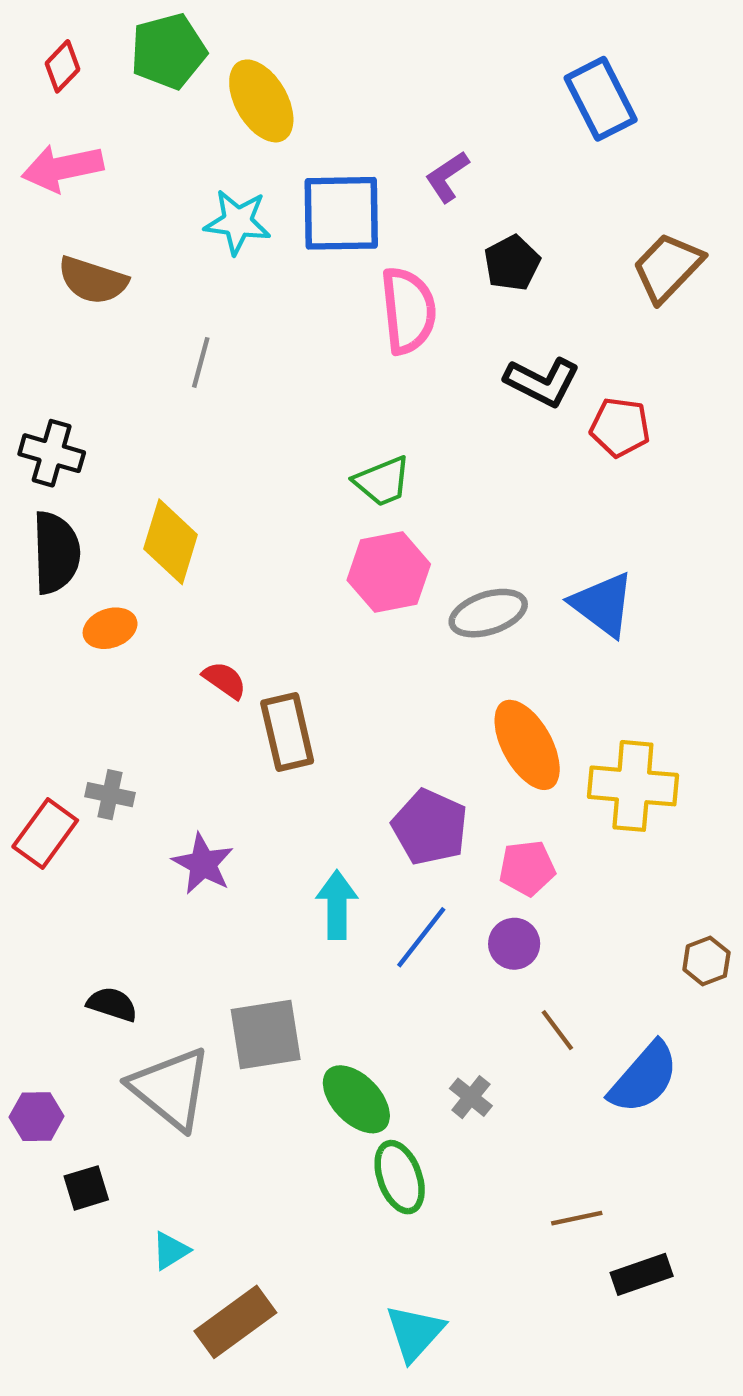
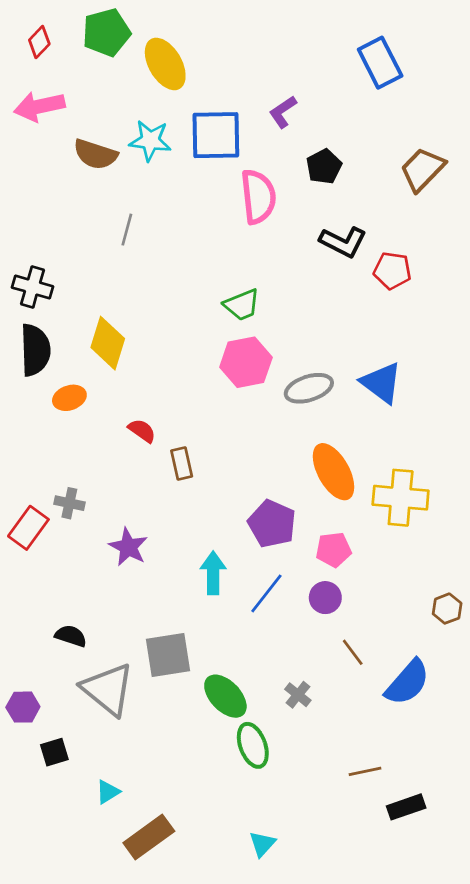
brown semicircle: (93, 280) -> (95, 154), moved
brown rectangle: (287, 732) -> (182, 463), size x0.7
cyan triangle: (415, 1333) -> (262, 844), size x0.7

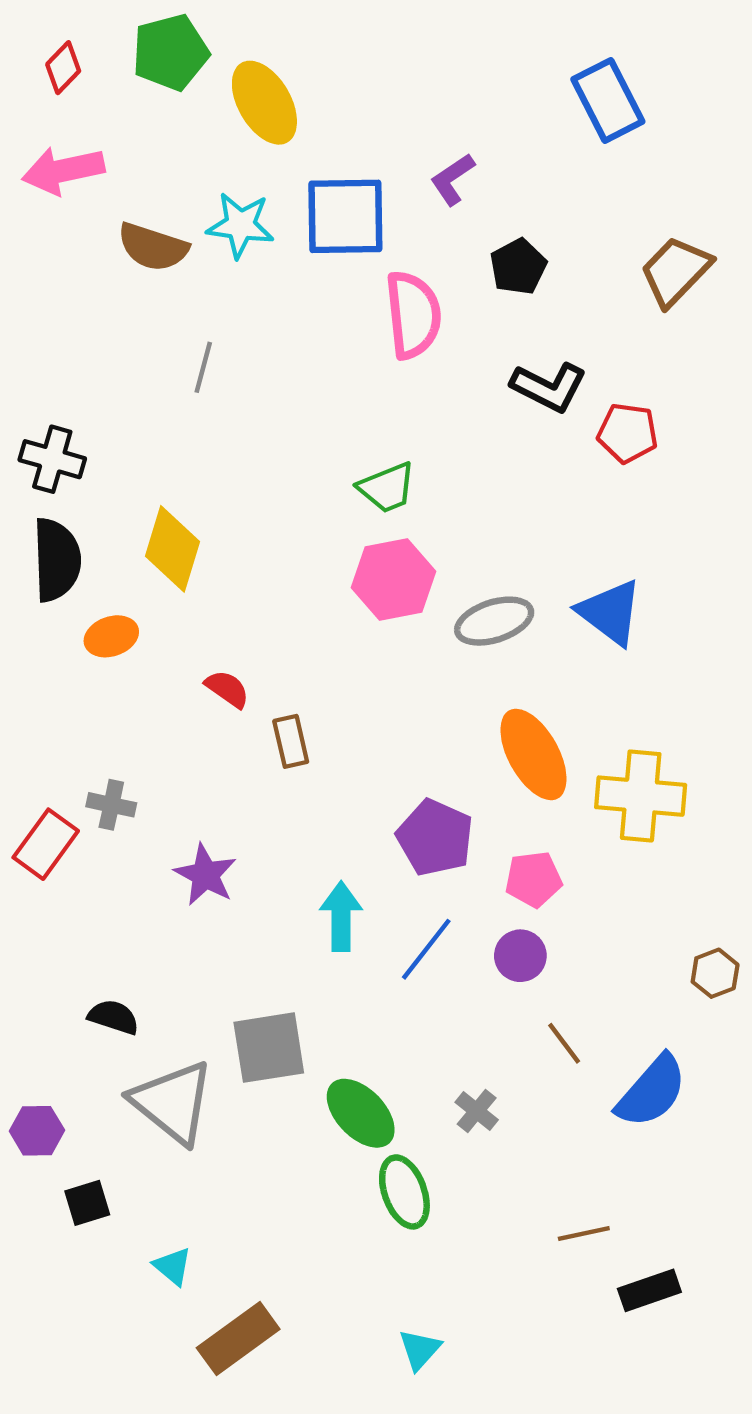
cyan triangle: (108, 792) -> (173, 1266), turned -48

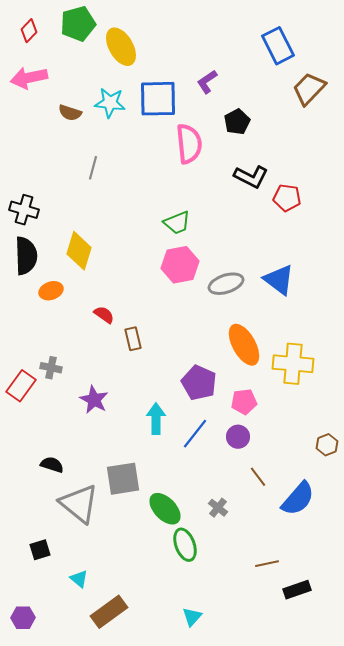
brown semicircle: (153, 247) -> (70, 113), size x0.7
brown trapezoid: (676, 271) -> (309, 89), moved
purple hexagon: (37, 1131) -> (23, 618), moved

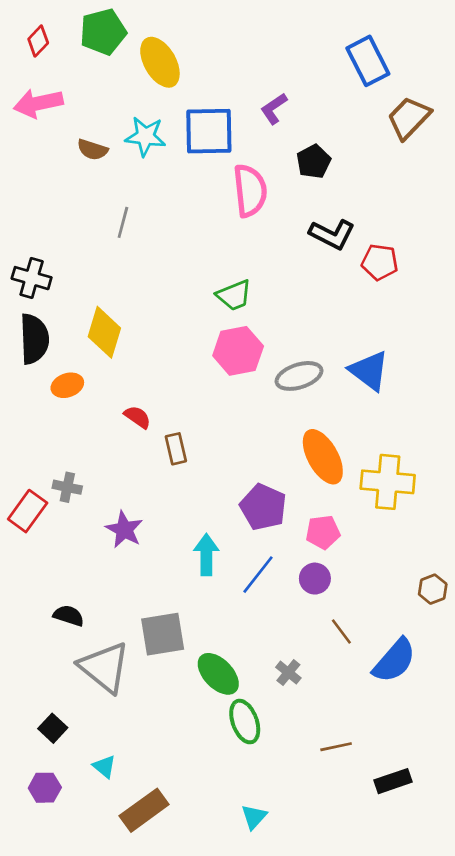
black square: (40, 550) -> (53, 728), turned -30
brown line: (267, 564) -> (336, 747), moved
purple hexagon: (23, 618) -> (45, 788), moved

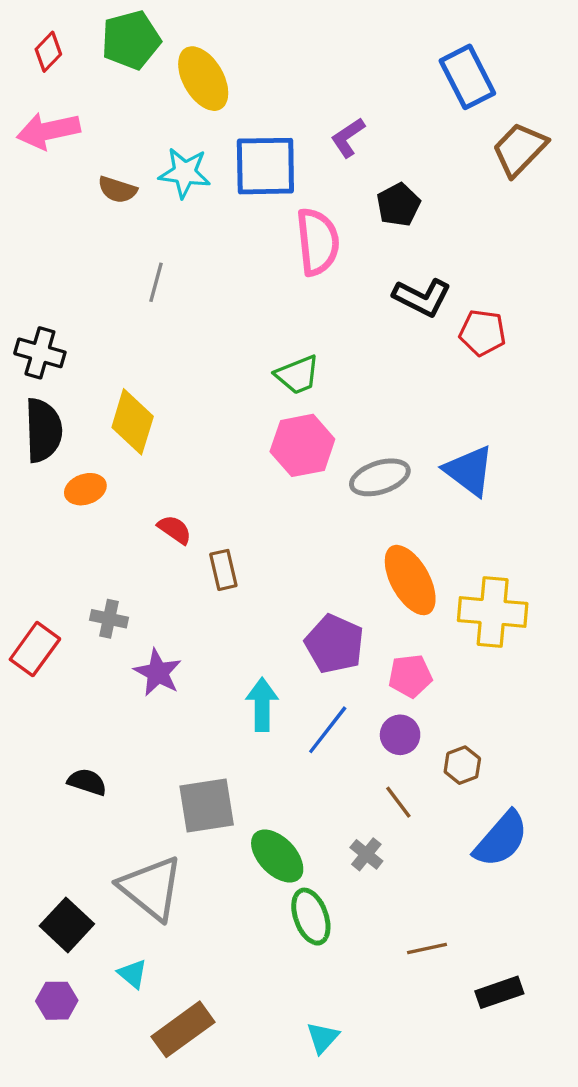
gray cross: (67, 487) -> (109, 619), moved
brown hexagon: (433, 589) -> (462, 765), moved
brown line: (341, 631) -> (398, 802), moved
gray triangle: (104, 667) -> (151, 888), moved
black square: (53, 728) -> (67, 925), size x1.4

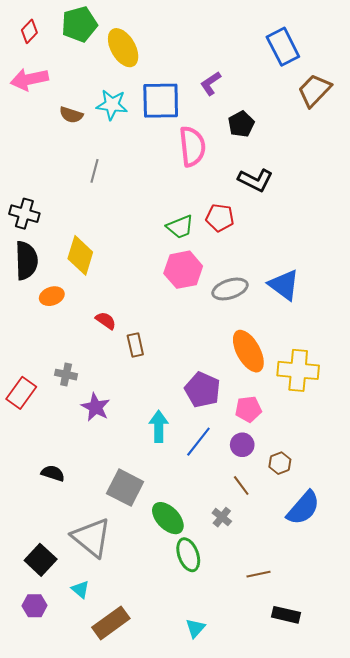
red pentagon: (483, 333) -> (220, 218), moved
gray square: (207, 806) -> (125, 488), turned 36
black rectangle: (499, 992) -> (286, 615), moved, turned 32

